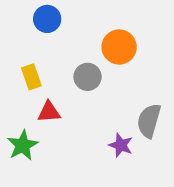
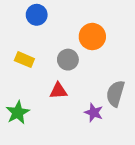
yellow rectangle: (31, 77) -> (24, 60), turned -48
red triangle: (49, 112) -> (58, 91), moved

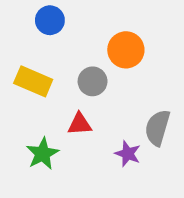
yellow rectangle: (24, 60) -> (33, 81), size x1.4
green star: (18, 113) -> (42, 154), moved

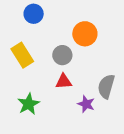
yellow rectangle: (33, 81) -> (22, 55), turned 35
red triangle: (80, 124) -> (64, 81), moved

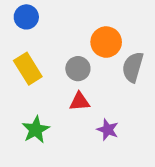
blue circle: (34, 14) -> (26, 17), moved
gray semicircle: (106, 86) -> (133, 67), moved

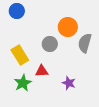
yellow rectangle: (28, 69) -> (20, 55), moved
red triangle: (80, 102) -> (42, 71), moved

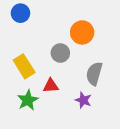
gray semicircle: (85, 43) -> (94, 74), moved

